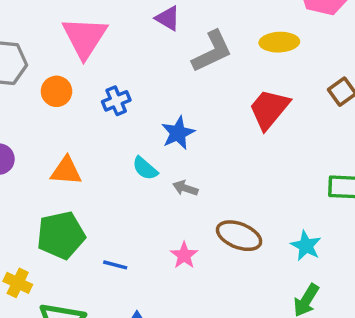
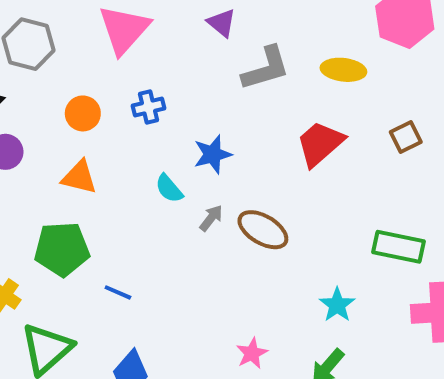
orange circle: (56, 91) -> (83, 113), moved
gray arrow: (185, 188) -> (211, 218), turned 100
brown ellipse: (239, 236) -> (263, 230), moved
pink star: (184, 255) -> (252, 353), moved

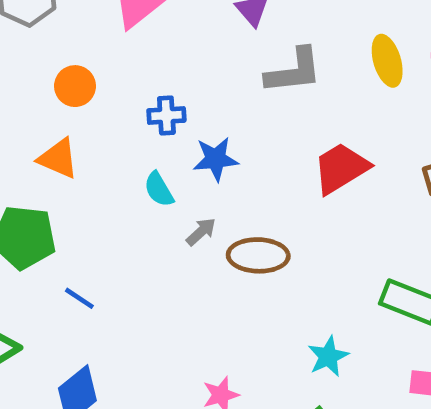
yellow ellipse: (343, 70) -> (387, 61), moved, turned 57
blue cross: (149, 107) -> (166, 115), moved
brown ellipse: (263, 230) -> (258, 255), turned -39

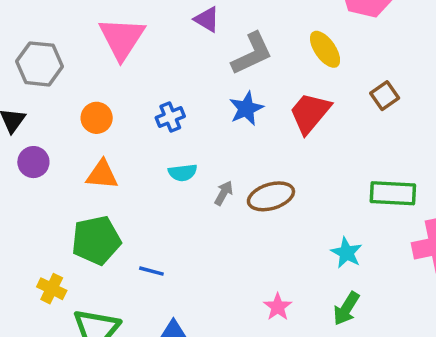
yellow ellipse: (387, 61) -> (325, 49), moved
blue star: (216, 159) -> (246, 109), moved
cyan semicircle: (159, 189) -> (183, 173), turned -48

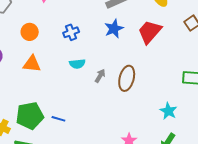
brown ellipse: (271, 196) -> (127, 78), turned -60
green pentagon: (96, 240) -> (30, 116), moved

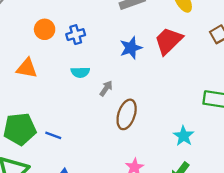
blue star: (114, 29) -> (131, 48), moved
orange circle: (30, 32) -> (45, 29), moved
brown ellipse: (127, 78) -> (127, 114), moved

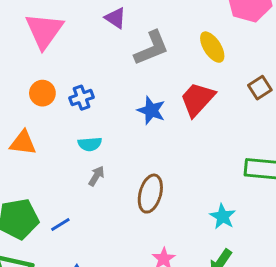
blue star: (131, 48) -> (151, 110), turned -30
gray arrow: (106, 88) -> (96, 176), moved
blue line: (53, 135) -> (60, 225), turned -49

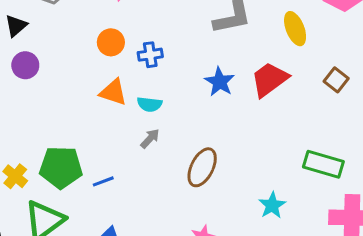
brown square: (260, 88) -> (336, 80), turned -30
orange triangle: (23, 143) -> (113, 92), moved

